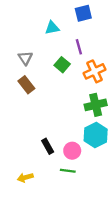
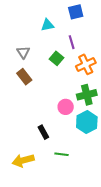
pink circle: (72, 151) -> (66, 107), moved
yellow arrow: (25, 177) -> (23, 160), size x1.5

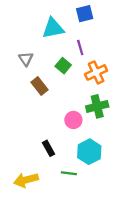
cyan triangle: (47, 25) -> (53, 28), size x1.5
brown rectangle: (24, 77) -> (39, 86), moved
cyan hexagon: (87, 122) -> (89, 152), moved

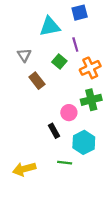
black rectangle: (49, 148) -> (54, 131), moved

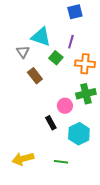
cyan triangle: (50, 26) -> (41, 37), moved, turned 30
purple line: (75, 44) -> (71, 42), turned 32
orange cross: (90, 68) -> (85, 64), turned 30
green line: (65, 163) -> (61, 162), moved

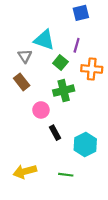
brown rectangle: (35, 76) -> (22, 82), moved
green cross: (86, 94) -> (64, 91), moved
pink circle: (65, 106) -> (41, 110), moved

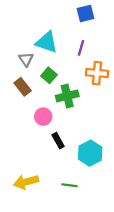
green square: (60, 63) -> (49, 75), moved

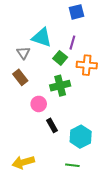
green square: (49, 75) -> (60, 58), moved
green line: (70, 185) -> (72, 165), moved

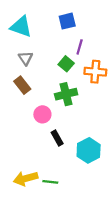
blue square: (77, 12) -> (67, 21), moved
cyan triangle: (42, 37) -> (21, 27), moved
green line: (72, 165) -> (50, 182), moved

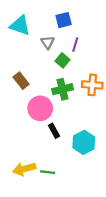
gray triangle: (26, 58) -> (48, 42), moved
orange cross: (95, 72) -> (92, 85), moved
pink circle: (42, 114) -> (40, 108), size x1.5

